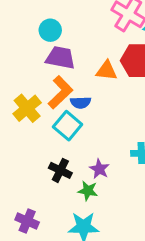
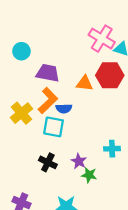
cyan circle: (50, 30) -> (21, 51), moved
cyan square: (68, 126) -> (54, 127), turned -30
green star: (88, 191) -> (89, 175), moved

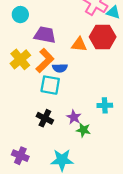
yellow cross: (21, 113) -> (20, 59), moved

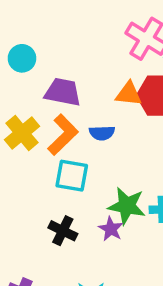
orange triangle: (79, 44) -> (129, 94), moved
blue semicircle: (60, 68) -> (102, 133), moved
green star: (83, 130) -> (127, 206), moved, size x1.5

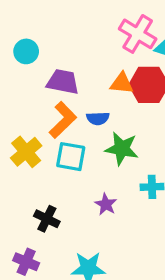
yellow cross: (22, 133) -> (26, 152), moved
green star: (127, 206) -> (122, 149), moved
black cross: (63, 231) -> (47, 219), moved

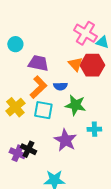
orange triangle: (122, 83) -> (75, 64), turned 42
purple star: (106, 204) -> (65, 140), size x1.6
purple cross: (26, 262) -> (17, 153), moved

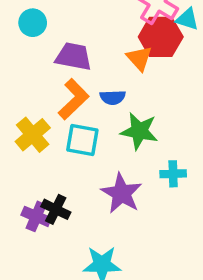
red hexagon: (92, 65) -> (161, 37), moved

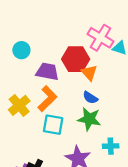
red hexagon: (161, 37) -> (76, 59), moved
blue semicircle: (113, 97) -> (90, 98), moved, turned 35
yellow cross: (33, 135) -> (19, 105), moved

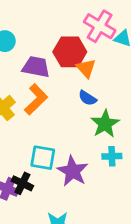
green star: (89, 119) -> (105, 124), moved, turned 30
cyan square: (53, 125) -> (43, 158), moved

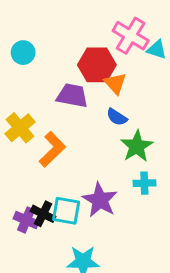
purple trapezoid: (36, 67) -> (72, 96), moved
orange L-shape: (36, 99) -> (52, 149), moved
cyan square: (43, 158) -> (66, 211), moved

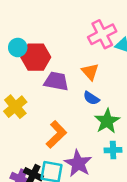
pink cross: (131, 36) -> (102, 34), turned 32
red hexagon: (97, 65) -> (36, 57), moved
orange L-shape: (52, 149) -> (56, 134), moved

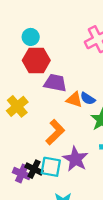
cyan circle: (18, 47) -> (31, 37), moved
orange triangle: (90, 72) -> (74, 100), moved, turned -30

